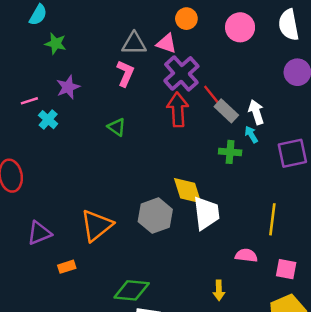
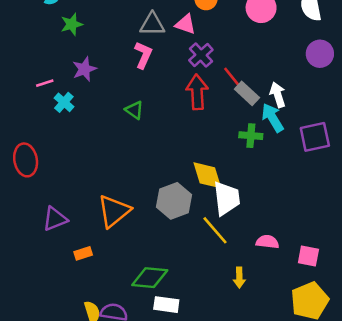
green star: (56, 44) -> (72, 24), turned -30
purple cross: (181, 73) -> (201, 55), size x0.7
cyan arrow: (251, 135) -> (273, 118), size x1.6
yellow line: (272, 219) -> (215, 230), moved, turned -48

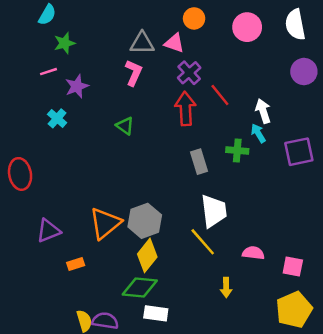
pink line: (45, 83) -> (48, 72), moved
gray rectangle: (247, 93) -> (199, 162), moved, turned 30
cyan arrow: (273, 118) -> (258, 133), size x0.7
yellow diamond: (207, 175) -> (147, 255), moved, turned 56
gray hexagon: (174, 201) -> (145, 221), moved

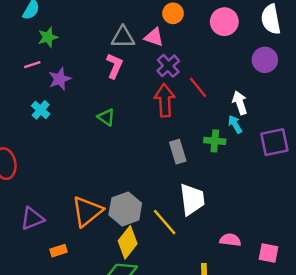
purple circle: (304, 72) -> (265, 60), moved
yellow line: (203, 242) -> (165, 222), moved

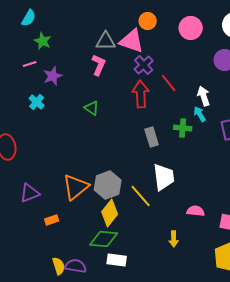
green star: (48, 37) -> (43, 41), turned -30
pink triangle: (154, 37) -> (132, 41), size x1.5

